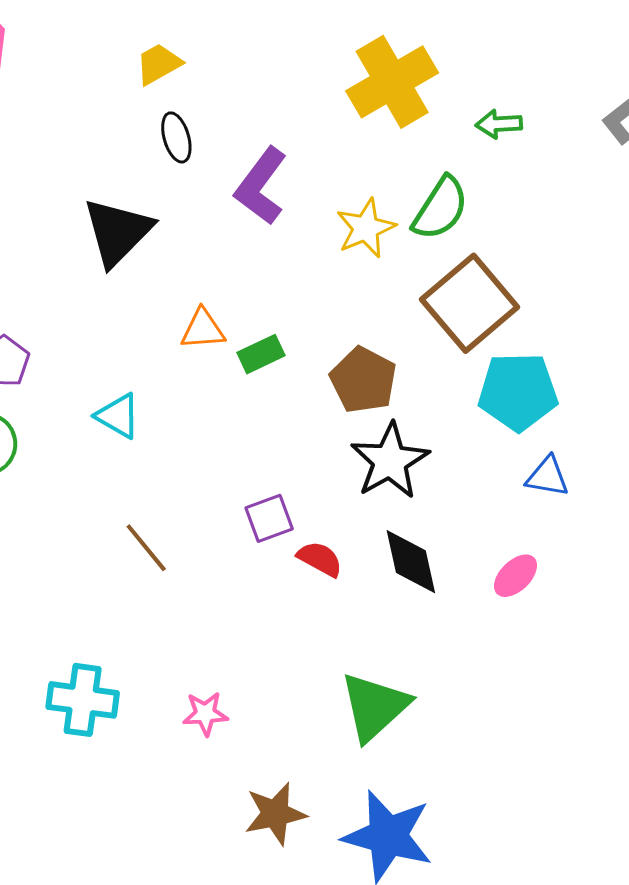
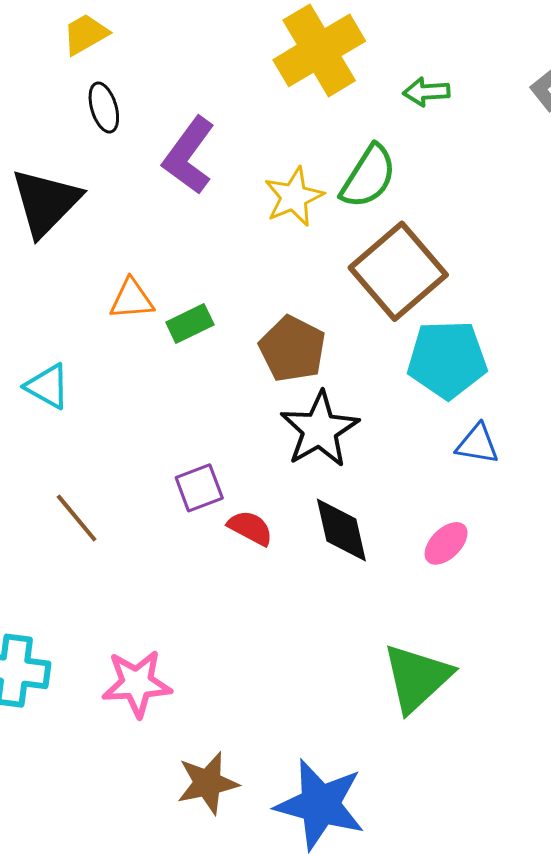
green triangle: (375, 707) -> (417, 678), moved
pink star: (205, 714) -> (137, 683), size x1.5

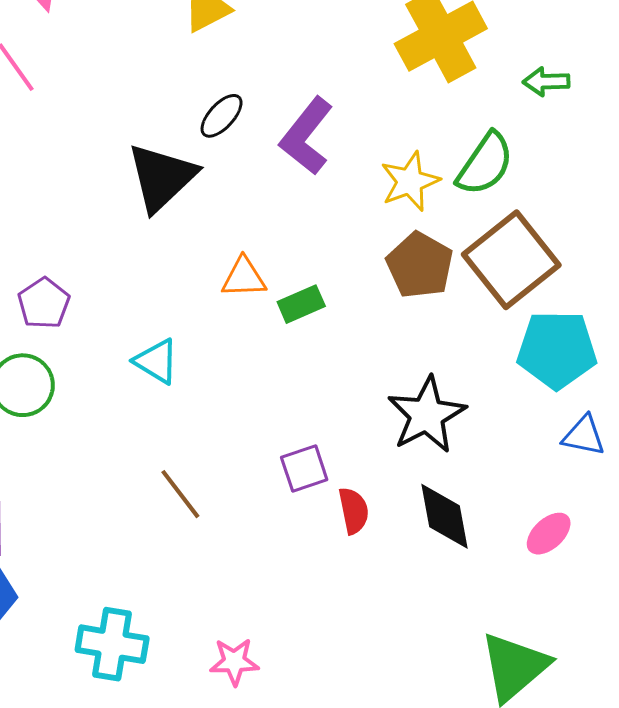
black ellipse: (104, 108) -> (222, 116), moved, turned 57
brown pentagon: (292, 349) -> (420, 265), moved
red semicircle: (250, 528) -> (354, 511), turned 48
pink star: (137, 683) -> (234, 662), size x0.7

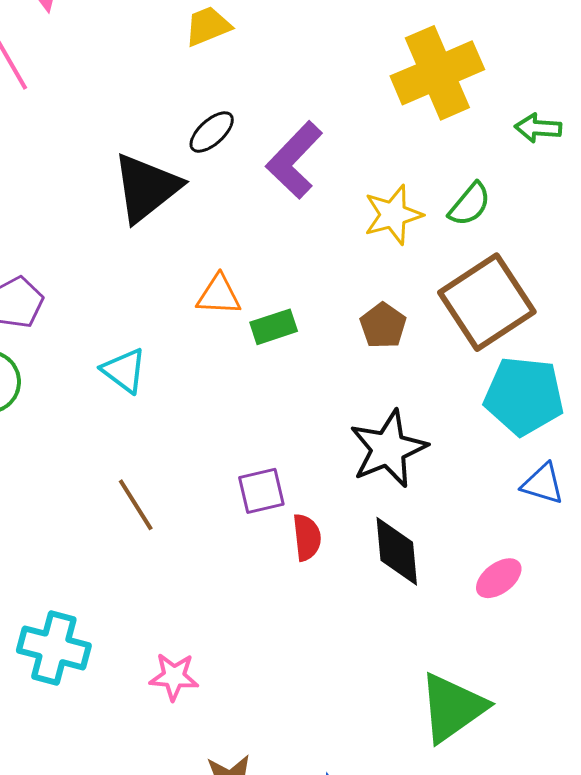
green semicircle: (485, 164) -> (470, 204), size x0.7
brown pentagon: (420, 265) -> (383, 326), moved, size x0.7

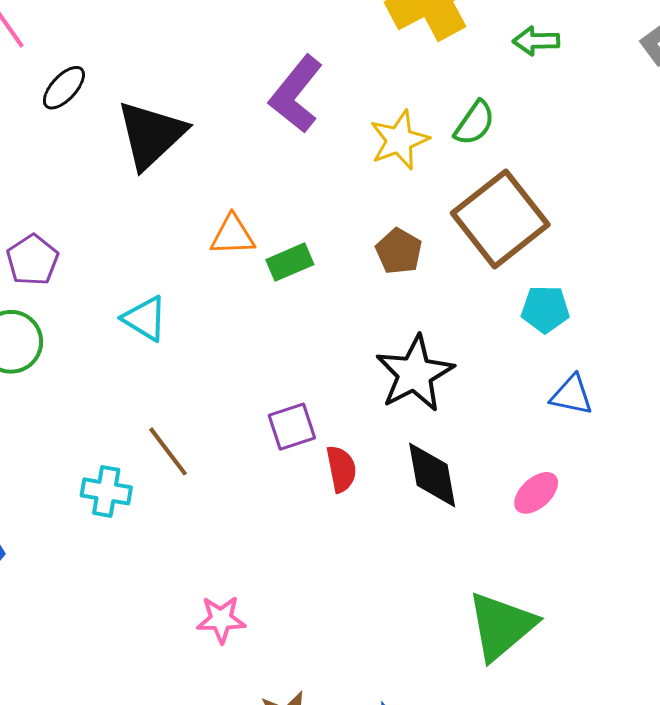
black ellipse: (212, 132) -> (64, 88), moved
cyan pentagon: (524, 396) -> (545, 309), size x0.6
cyan cross: (54, 648) -> (106, 491), moved, size x0.7

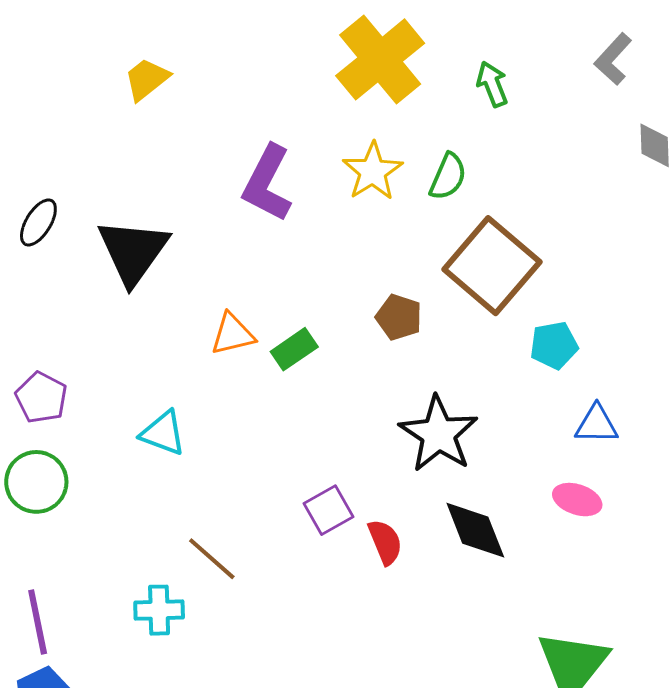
green arrow: (536, 41) -> (492, 84), turned 81
yellow star: (399, 140) -> (373, 171), moved
pink ellipse: (536, 493) -> (577, 500), moved, turned 72

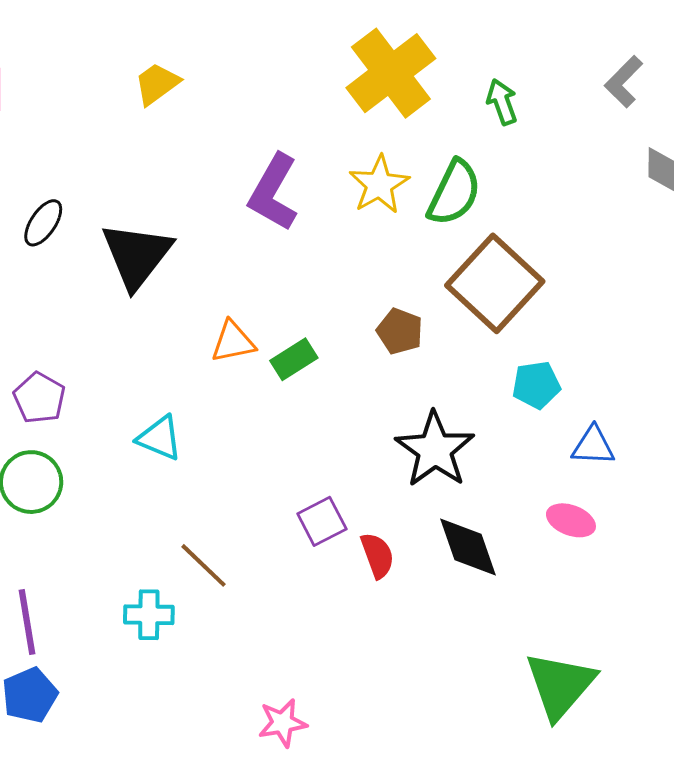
green semicircle: (448, 177) -> (454, 193), size x1.4
cyan pentagon: (554, 345) -> (536, 385), moved

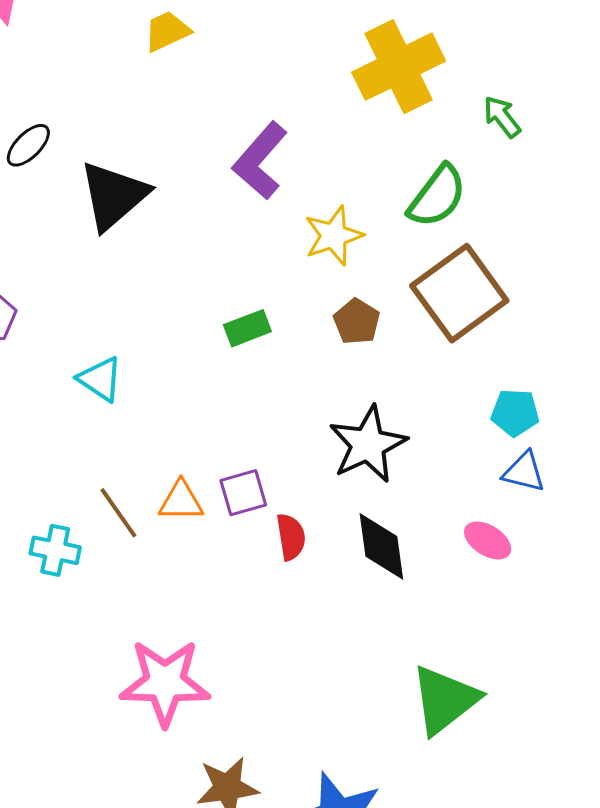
green arrow: (502, 102) -> (502, 117), turned -30
yellow star: (379, 185) -> (334, 236), moved
orange triangle: (233, 342) -> (181, 501), moved
cyan pentagon: (536, 385) -> (515, 413), moved
pink star: (282, 723) -> (165, 683), size x1.8

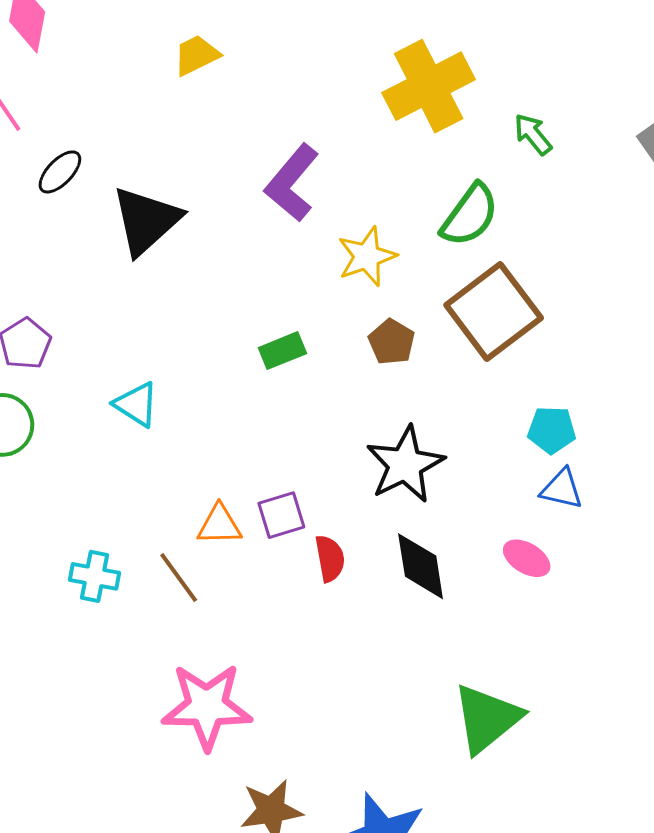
brown line: (118, 513) -> (179, 578), moved

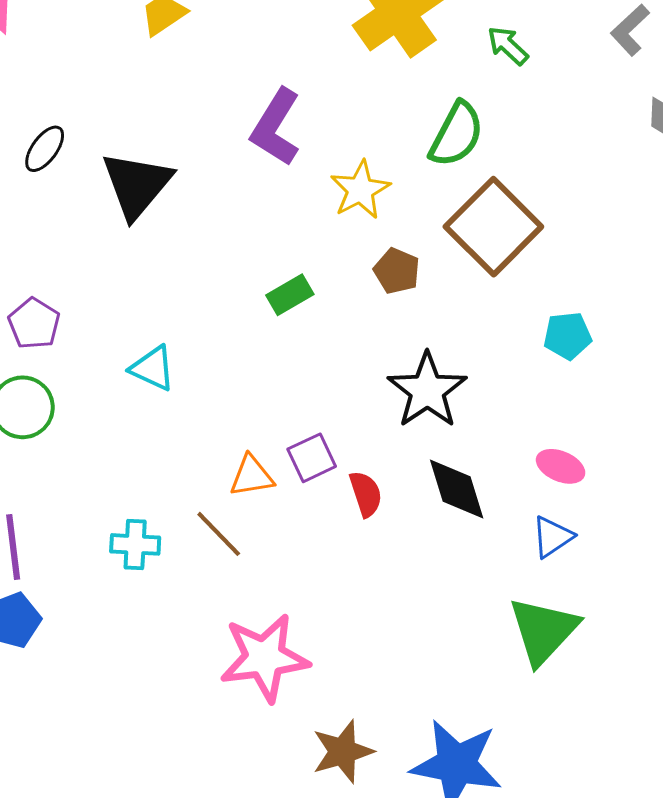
blue triangle: (562, 489) -> (552, 537), moved, turned -39

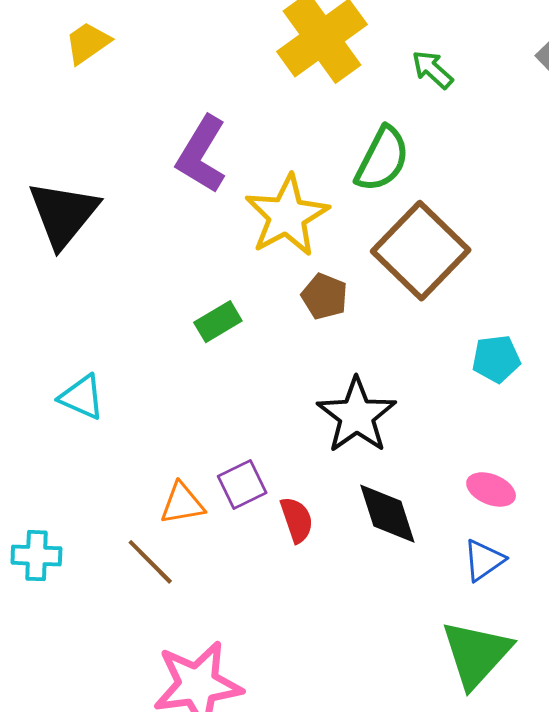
yellow star: (360, 190) -> (287, 216), size x1.4
cyan cross: (135, 544) -> (36, 556), moved

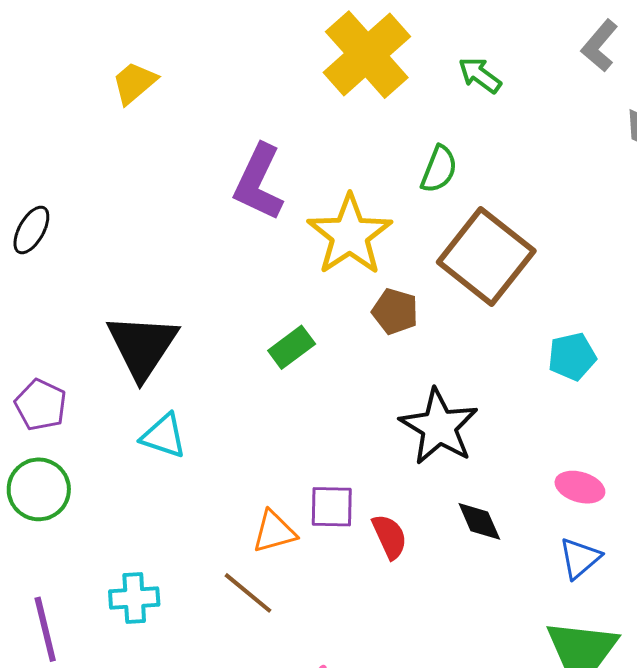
green semicircle: (382, 159) -> (439, 169), size x0.7
black triangle: (63, 214) -> (142, 346), moved
purple square: (242, 484) -> (332, 507), turned 33
black diamond: (387, 514) -> (479, 521), size x0.7

